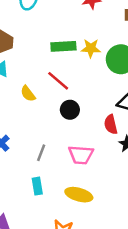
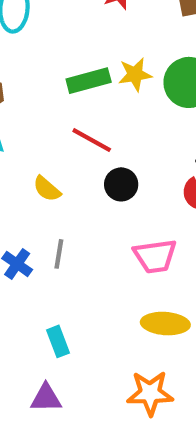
yellow semicircle: (28, 94) -> (47, 189), moved
gray line: (41, 153) -> (59, 254), moved
cyan rectangle: (37, 186) -> (58, 341), moved

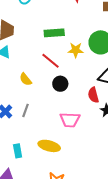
yellow star: (135, 74) -> (76, 50), moved
yellow ellipse: (165, 324) -> (49, 146), moved

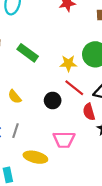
green rectangle: (54, 33) -> (28, 53), moved, turned 42
red line: (50, 61) -> (74, 88), moved
yellow ellipse: (49, 146) -> (35, 157), moved

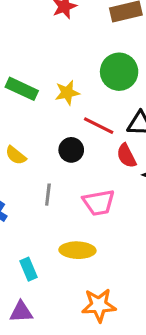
yellow star: (68, 63) -> (67, 93), moved
gray line: (15, 131) -> (48, 195), moved
yellow ellipse: (35, 157) -> (77, 250), moved

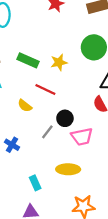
red line: (99, 126) -> (45, 90), moved
black circle: (71, 150) -> (65, 118), moved
gray line: (48, 195) -> (47, 132), turned 32

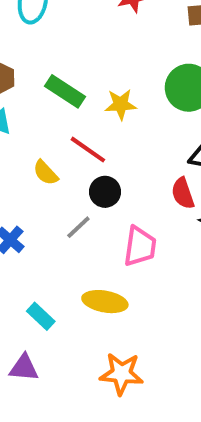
black circle: (65, 118) -> (105, 192), moved
pink trapezoid: (82, 137) -> (140, 246), turned -80
cyan rectangle: (35, 183) -> (41, 316), turned -32

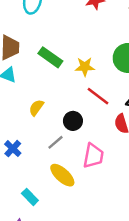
red line: (88, 150) -> (98, 96), moved
yellow semicircle: (46, 173) -> (36, 108), turned 77
yellow ellipse: (105, 302) -> (62, 175), moved, turned 30

